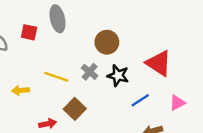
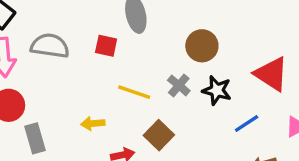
red square: (29, 32) -> (106, 46), moved
yellow arrow: (20, 90) -> (93, 123), moved

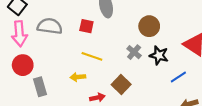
yellow line: (134, 92) -> (92, 56), moved

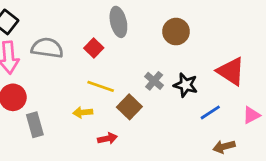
red square: (86, 26) -> (94, 48), turned 32
brown circle: (149, 26) -> (176, 32), moved
brown square: (121, 85) -> (129, 107), moved

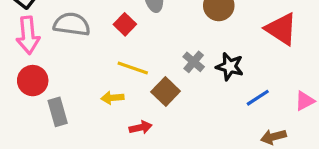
red triangle: (231, 71) -> (281, 29), moved

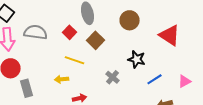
gray cross: (194, 62) -> (112, 77), moved
brown square: (166, 91) -> (96, 40), moved

